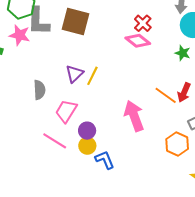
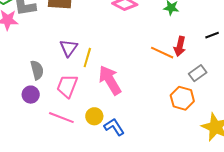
yellow line: (92, 76) -> (87, 58), moved
pink arrow: (134, 116) -> (110, 80), moved
purple circle: (87, 131) -> (31, 95), moved

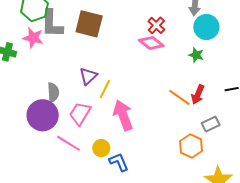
purple circle: (31, 95) -> (43, 115), size x1.8

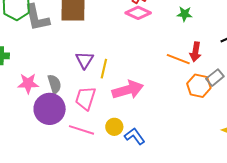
pink star: (33, 38) -> (28, 83), moved
pink arrow: (123, 115) -> (128, 90), turned 108
orange hexagon: (191, 146) -> (199, 86), moved

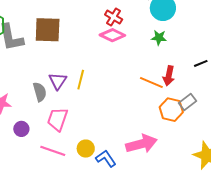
yellow line: (104, 69) -> (81, 80), moved
gray semicircle: (54, 84) -> (40, 92), moved
pink arrow: (128, 90) -> (142, 144), moved
purple circle: (50, 109) -> (21, 129), size x0.5

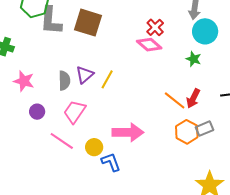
pink arrow: (142, 144) -> (128, 132), moved

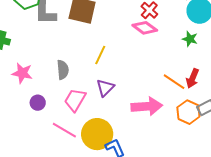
purple triangle: (85, 75) -> (105, 88), moved
yellow line: (107, 79) -> (100, 55), moved
pink arrow: (128, 132) -> (147, 106), moved
yellow circle: (94, 147) -> (97, 134), size x1.8

